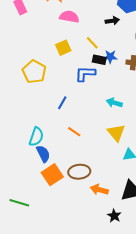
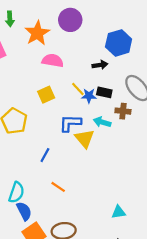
blue star: (110, 57) -> (89, 96), moved
black rectangle: (99, 60) -> (104, 92), moved
cyan arrow: (114, 103) -> (102, 122), moved
yellow triangle: (116, 133) -> (85, 139), moved

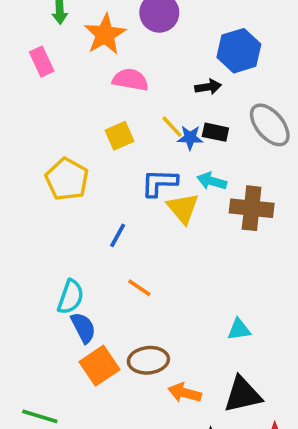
brown cross: (123, 111) -> (252, 208), moved, size x1.6

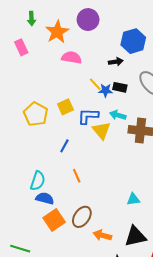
yellow square: (119, 136) -> (65, 107), moved
orange line: (139, 288) -> (77, 176), turned 32
blue semicircle: (83, 328) -> (45, 198), turned -48
brown ellipse: (148, 360) -> (82, 217), turned -50

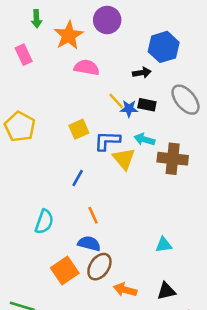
yellow pentagon: (36, 114) -> (20, 127), moved
blue semicircle: (45, 198) -> (89, 244), moved
black triangle: (135, 236) -> (166, 291), size x0.7

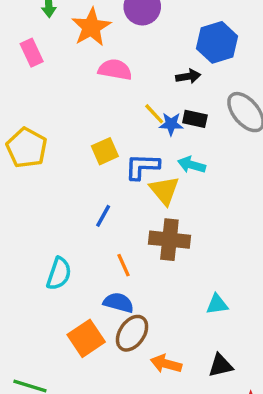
brown cross: (173, 159) -> (169, 240), moved

